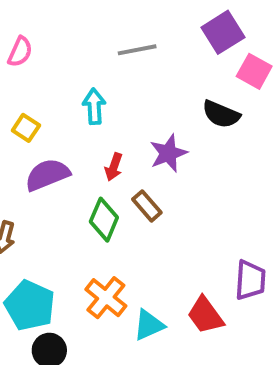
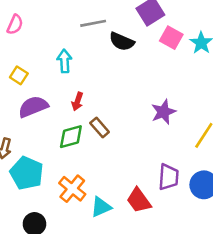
black semicircle: (221, 114) -> (122, 42), moved
purple star: (168, 153) -> (163, 112), moved
green diamond: (104, 220) -> (71, 137), turned 52
cyan pentagon: (30, 305) -> (27, 173), moved

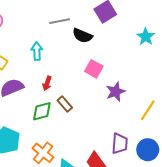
pink square: (171, 38) -> (94, 69), moved

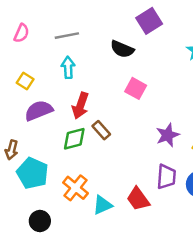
gray line: (60, 21) -> (67, 36), moved
red arrow: (47, 83) -> (80, 106), size x1.5
purple star: (116, 92) -> (168, 135), moved

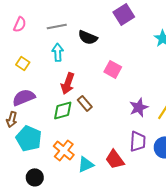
black semicircle: (122, 49) -> (88, 37), moved
purple semicircle: (39, 110) -> (24, 97), moved

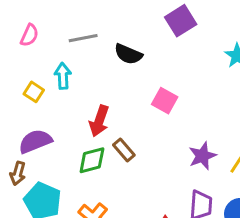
cyan arrow: (58, 52) -> (63, 76), moved

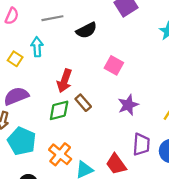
black semicircle: (128, 54) -> (86, 30), turned -50
purple star: (202, 156) -> (128, 105), moved

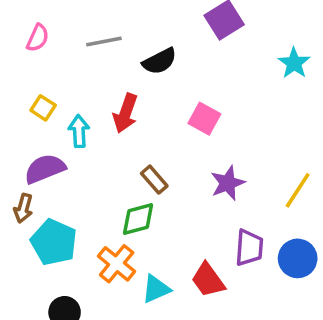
cyan arrow: (37, 47) -> (79, 131), moved
red arrow: (65, 81) -> (126, 113), moved
green diamond: (59, 110) -> (138, 219), moved

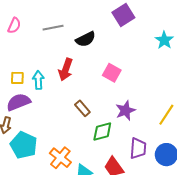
yellow square: (43, 108) -> (17, 78), moved, turned -32
green diamond: (138, 219) -> (102, 131), moved

